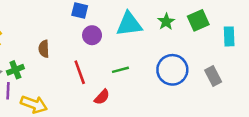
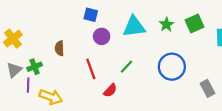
green line: (120, 70) -> (126, 67), turned -32
gray rectangle: (213, 76) -> (208, 88), moved

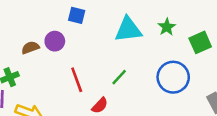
green square: (195, 23) -> (200, 42), moved
purple circle: (102, 36) -> (55, 41), moved
brown semicircle: (59, 48) -> (30, 48), moved, turned 72

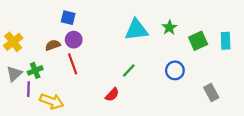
blue square: (77, 15) -> (68, 18), moved
blue circle: (173, 77) -> (175, 70), size x0.7
red line: (77, 80) -> (73, 64), moved

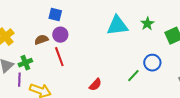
green line: (129, 70) -> (133, 76), moved

